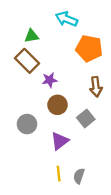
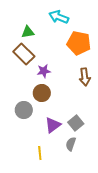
brown circle: (57, 105) -> (42, 93), moved
gray square: (86, 118) -> (76, 123), moved
yellow line: (59, 174) -> (40, 153), moved
gray semicircle: (79, 176) -> (71, 144), moved

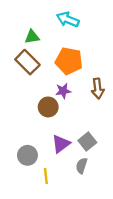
orange pentagon: (79, 43) -> (69, 61), moved
purple star: (44, 71) -> (63, 91), moved
gray circle: (24, 110) -> (27, 155), moved

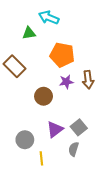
cyan arrow: (68, 20) -> (49, 18), moved
brown rectangle: (27, 62) -> (15, 66), moved
purple star: (63, 91) -> (66, 82), moved

